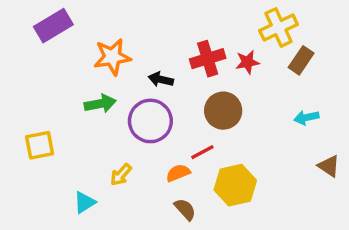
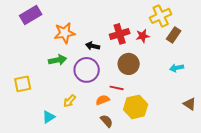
red line: (202, 152) -> (117, 88), turned 40
brown triangle: (329, 166) -> (190, 104), moved

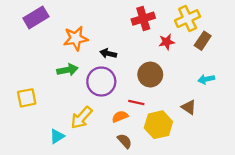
red cross: (120, 34) -> (143, 19), moved
yellow arrow: (70, 101) -> (81, 118), size x1.5
brown triangle: (190, 104) -> (189, 107), moved

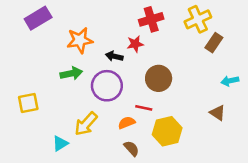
red star: (167, 42) -> (135, 44), moved
cyan arrow: (206, 79) -> (230, 81), moved
brown triangle: (189, 107) -> (218, 113), moved

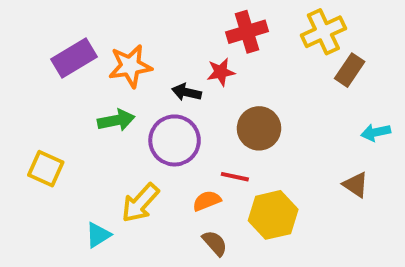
purple rectangle: (38, 18) -> (74, 58), moved
yellow square: (28, 103) -> (46, 169), turned 35

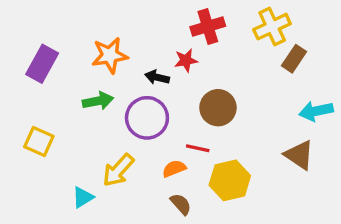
purple rectangle: (74, 58) -> (42, 64), moved, turned -30
cyan arrow: (376, 132) -> (316, 111), size x1.4
brown triangle: (356, 185) -> (299, 155), size x1.4

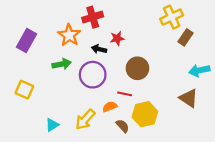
red cross: (208, 27) -> (93, 17), moved
orange star: (110, 55) -> (69, 35), turned -30
yellow arrow: (118, 170) -> (85, 119), moved
brown semicircle: (181, 204) -> (123, 126), moved

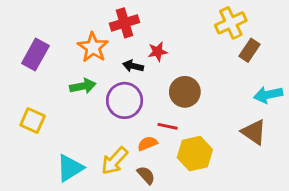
cyan triangle: (52, 125) -> (70, 168), size x1.5
brown semicircle: (123, 126) -> (146, 175), moved

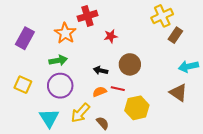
black arrow: (133, 66) -> (101, 70), moved
purple circle: (125, 100) -> (60, 86), moved
orange semicircle: (148, 144) -> (100, 92), moved
cyan triangle: (70, 168) -> (49, 118), turned -30

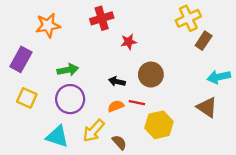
orange star: (65, 33) -> (48, 25), moved, turned 30
purple rectangle: (25, 38) -> (21, 59), moved
cyan triangle: (49, 118) -> (57, 137), turned -40

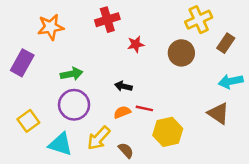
brown rectangle: (204, 41) -> (226, 43), moved
brown circle: (151, 75) -> (181, 53), moved
yellow square: (27, 98) -> (28, 121), moved, turned 30

